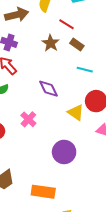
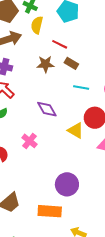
brown star: (51, 43) -> (45, 64), turned -30
purple circle: (64, 152) -> (67, 184), moved

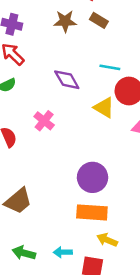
cyan line: (81, 88) -> (110, 67), moved
orange rectangle: (50, 211) -> (92, 212), moved

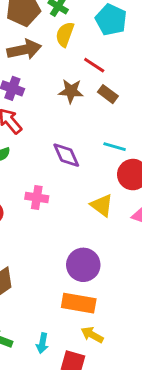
yellow triangle: (104, 107) -> (102, 205), moved
pink cross: (44, 121) -> (37, 198), turned -36
cyan arrow: (63, 252) -> (42, 343), turned -84

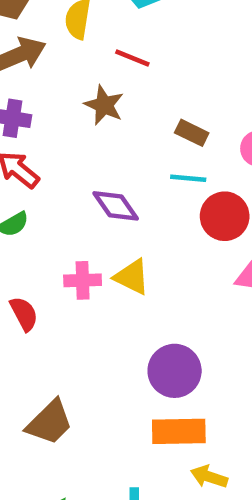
brown star: (71, 91) -> (104, 105), turned 30
brown rectangle: (108, 94) -> (192, 133), moved
yellow triangle: (102, 205) -> (132, 277), moved

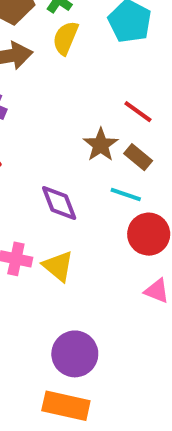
red line: (132, 58) -> (138, 112), moved
brown star: (104, 105) -> (101, 145), moved

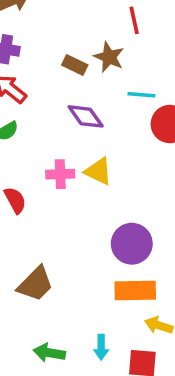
red line: (138, 112) -> (134, 20), turned 56
brown rectangle: (138, 157) -> (75, 65), moved

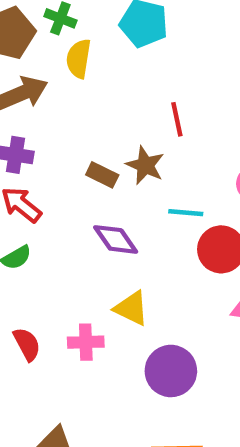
pink cross: (60, 174) -> (86, 342), moved
purple circle: (132, 244) -> (171, 371), moved

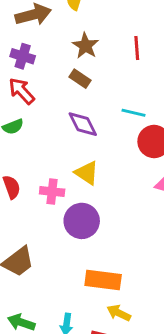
brown star: (145, 165) -> (85, 46), moved
purple circle: (171, 371) -> (82, 221), moved

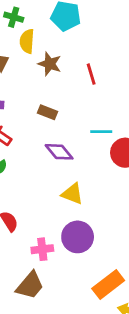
brown star: (85, 46) -> (50, 64), moved
pink cross: (52, 192) -> (42, 249), moved
orange rectangle: (103, 280) -> (108, 284), turned -32

